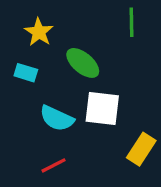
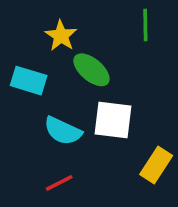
yellow star: (39, 32) -> (61, 36), moved
cyan rectangle: (26, 73) -> (29, 81), size x1.4

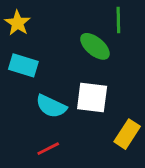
yellow star: (61, 36) -> (18, 23), moved
green ellipse: (91, 70) -> (95, 46), moved

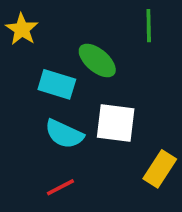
green ellipse: (95, 46) -> (97, 60), moved
cyan rectangle: (23, 65) -> (57, 84), moved

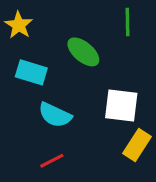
cyan rectangle: (57, 84) -> (31, 72), moved
white square: (116, 123) -> (121, 106), moved

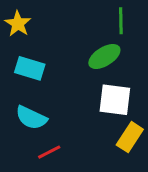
green ellipse: (83, 52) -> (104, 56), moved, turned -72
cyan semicircle: (55, 115) -> (31, 118), moved

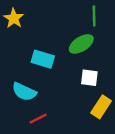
cyan rectangle: (30, 68) -> (43, 59), moved
white square: (115, 100) -> (89, 78), size x0.7

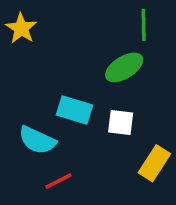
cyan rectangle: (43, 59) -> (74, 110), moved
white square: (89, 78) -> (121, 122), moved

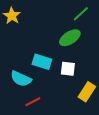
green line: (144, 25) -> (81, 14), turned 48

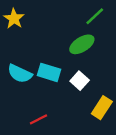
white square: (68, 69) -> (80, 81), turned 35
cyan semicircle: (21, 79) -> (20, 74), moved

